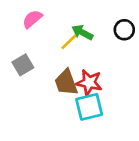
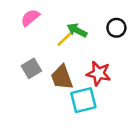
gray square: (23, 65) -> (31, 68), moved
red star: (89, 83) -> (99, 73), moved

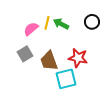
pink semicircle: (30, 18) -> (31, 29), moved
yellow line: (64, 39) -> (47, 23), moved, turned -32

